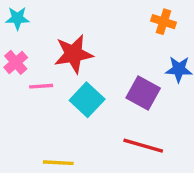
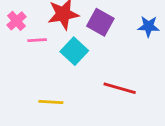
purple square: (143, 93) -> (100, 22), moved

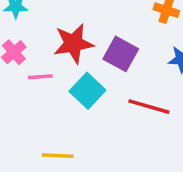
red line: (120, 88) -> (149, 107), moved

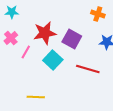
pink line: (40, 77) -> (26, 52), turned -56

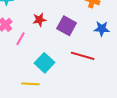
red star: (45, 33) -> (39, 20), size x0.6
cyan square: (53, 60) -> (44, 63), moved

